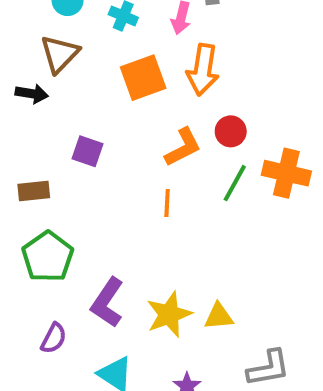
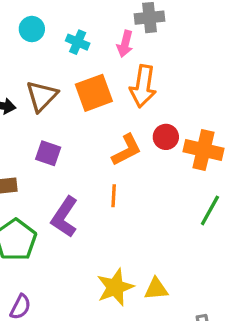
brown triangle: (60, 54) -> (42, 96), moved
orange cross: (286, 173) -> (203, 150), moved
green line: (235, 183) -> (210, 210), moved
purple L-shape: (107, 302) -> (65, 217), moved

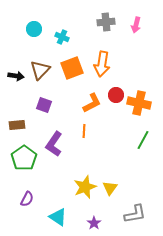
pink arrow: (125, 44) -> (136, 25), moved
yellow triangle: (156, 289) -> (110, 188), turned -49

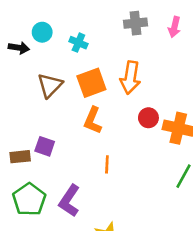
black arrow: (16, 76) -> (19, 48), moved
orange L-shape: (92, 103) -> (93, 120), moved, turned 140
purple square: (44, 105) -> (45, 146), moved
purple L-shape: (54, 144) -> (69, 201), moved

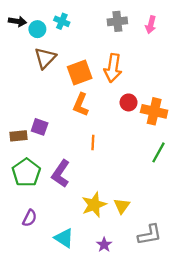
cyan cross: (78, 43) -> (62, 21), moved
black arrow: (19, 48) -> (17, 21), moved
brown triangle: (50, 85) -> (45, 58), moved

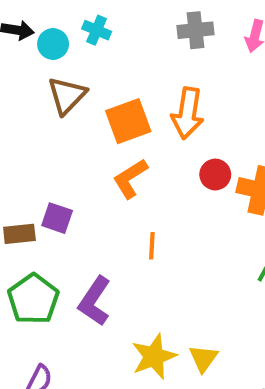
orange L-shape: (81, 105) -> (130, 178), turned 35

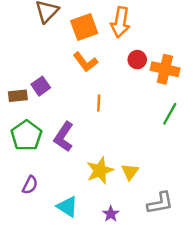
orange L-shape: (130, 178) -> (85, 62), turned -95
purple square: (57, 218) -> (41, 86), turned 36

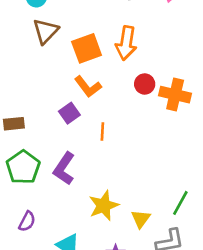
purple square: (41, 86) -> (69, 113), moved
green line: (170, 114) -> (180, 203), moved
yellow triangle: (130, 172) -> (141, 219), moved

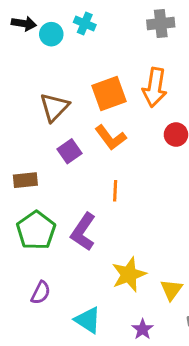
brown triangle: (46, 31) -> (54, 107), moved
purple square: (69, 113) -> (70, 151), moved
orange line: (102, 132) -> (115, 191), moved

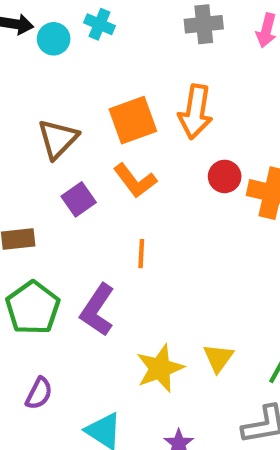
yellow triangle: (171, 290) -> (218, 358), moved

